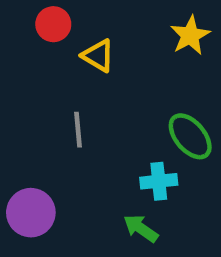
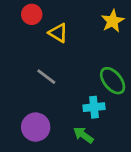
gray line: (78, 130) -> (46, 77), turned -48
purple circle: (31, 213) -> (36, 127), moved

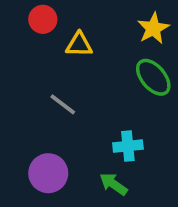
yellow triangle: (58, 33) -> (79, 45), turned -30
green ellipse: (113, 81) -> (153, 77), moved

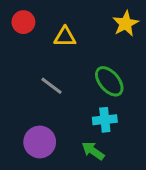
red circle: (43, 19) -> (23, 22), moved
green ellipse: (153, 77) -> (109, 81), moved

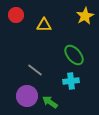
gray line: (52, 86) -> (35, 70), moved
green arrow: (93, 151) -> (50, 102), moved

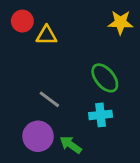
yellow star: (85, 16) -> (120, 22), turned 30
yellow triangle: (44, 25) -> (47, 35), moved

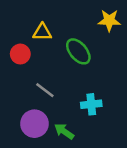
red circle: (22, 21) -> (20, 54), moved
green ellipse: (105, 78) -> (78, 51), moved

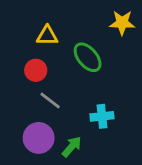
red circle: (20, 54) -> (36, 70), moved
green arrow: (64, 131) -> (72, 147), turned 96

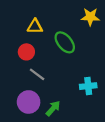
cyan cross: (102, 116) -> (88, 86), moved

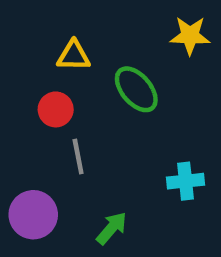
gray line: (37, 74) -> (78, 156), turned 42
purple circle: (29, 102) -> (33, 215), moved

